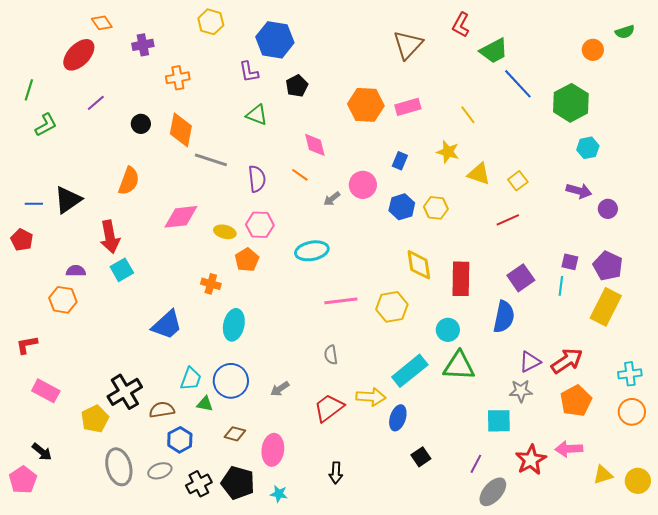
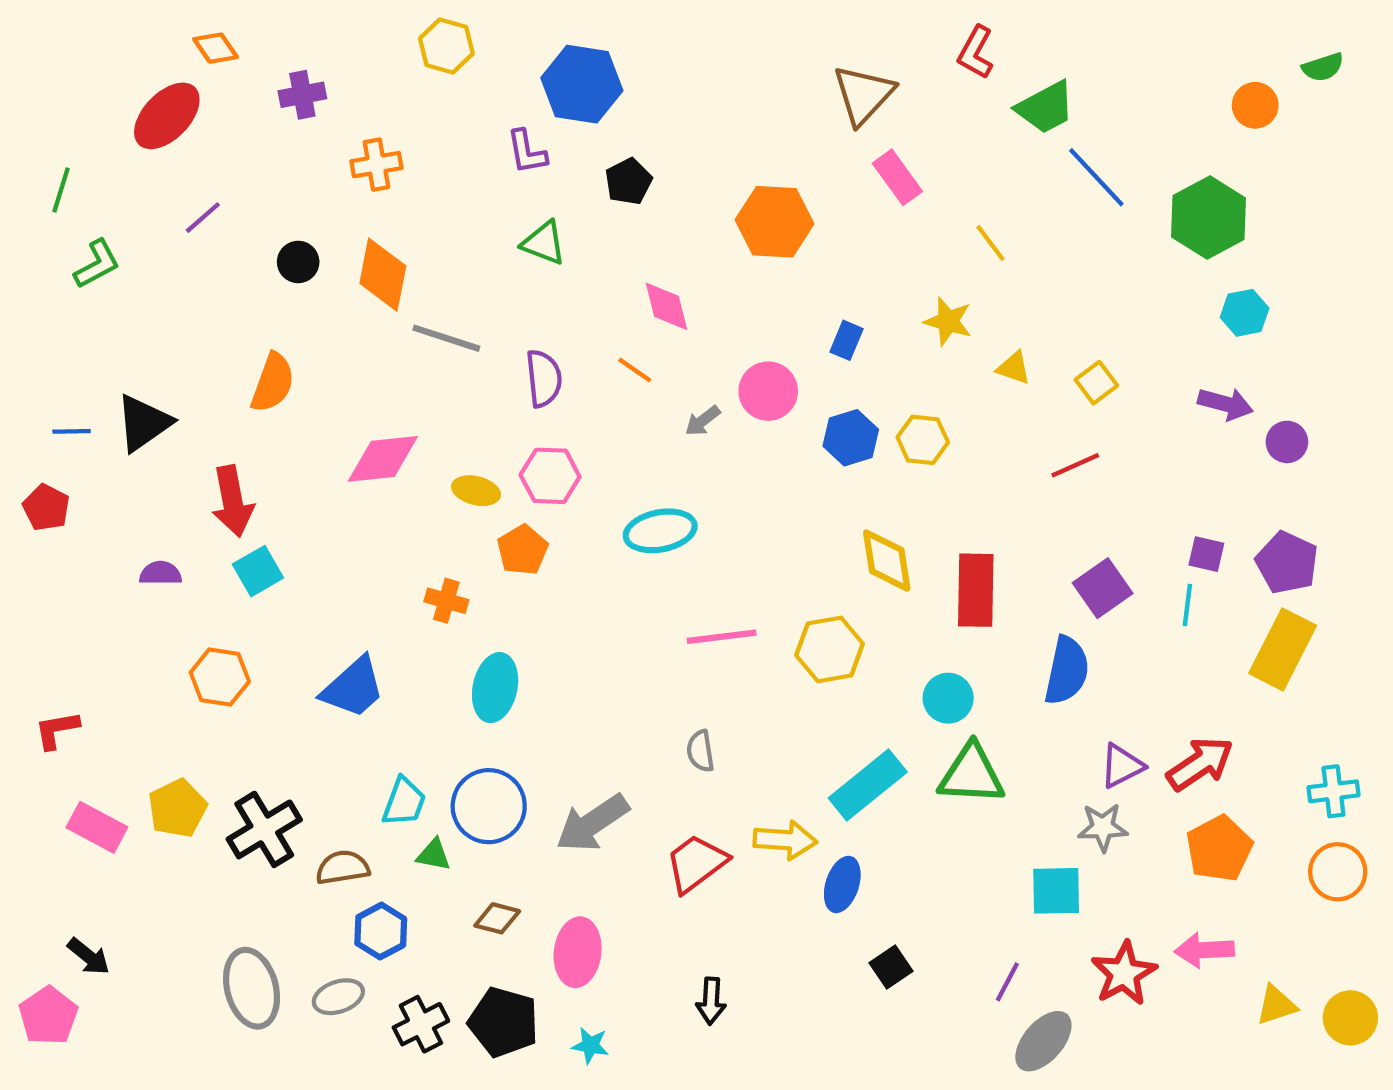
pink rectangle: (408, 107) -> (897, 177), moved, turned 70
yellow triangle: (479, 174) -> (1014, 368), size x0.7
orange hexagon: (63, 300) -> (220, 677), moved
gray arrow: (280, 389) -> (592, 823), size x1.8
yellow pentagon: (95, 419) -> (177, 808), moved

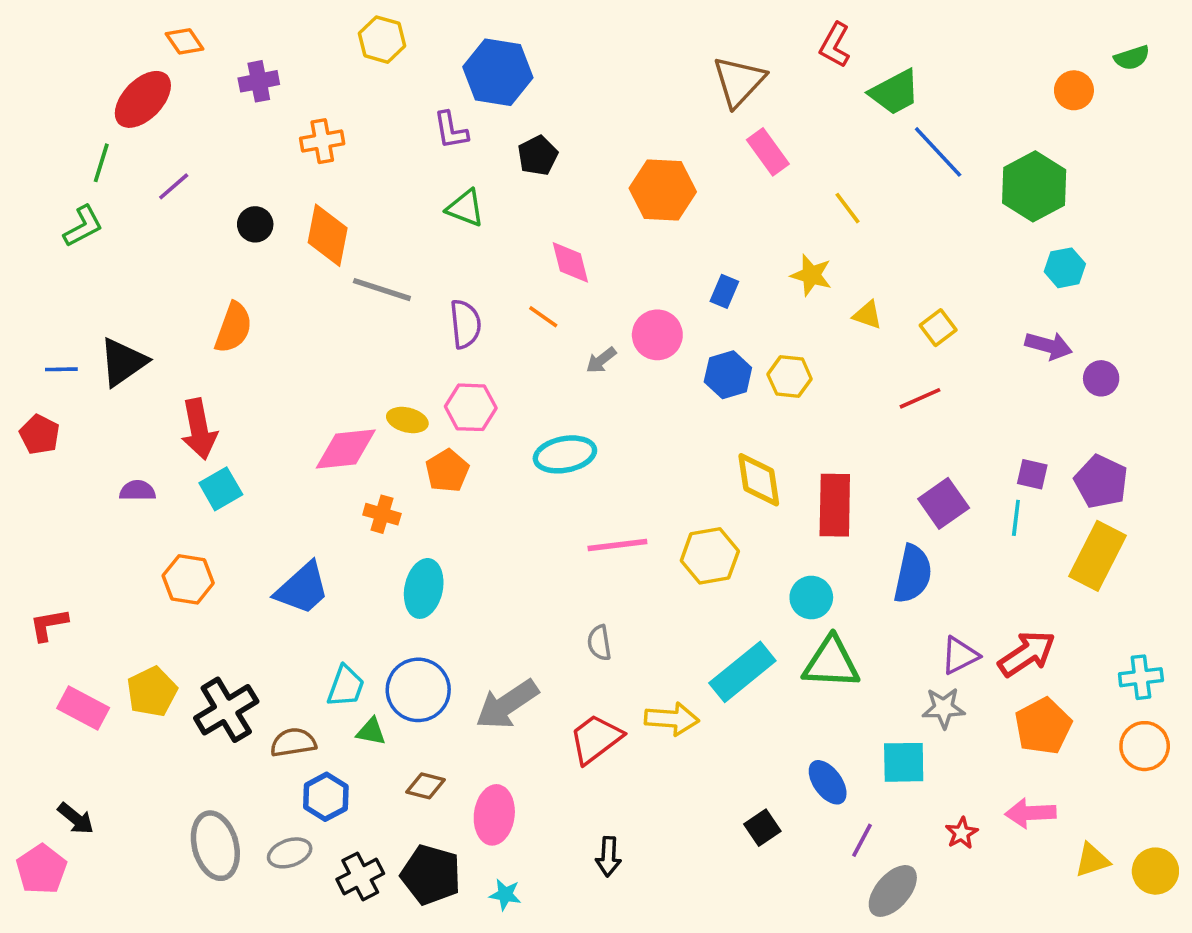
green line: (61, 190) -> (101, 163), moved
pink diamond: (383, 459) -> (346, 449), moved
blue ellipse: (842, 884) -> (828, 782), moved, turned -54
red star: (1124, 973) -> (962, 833), size x0.6

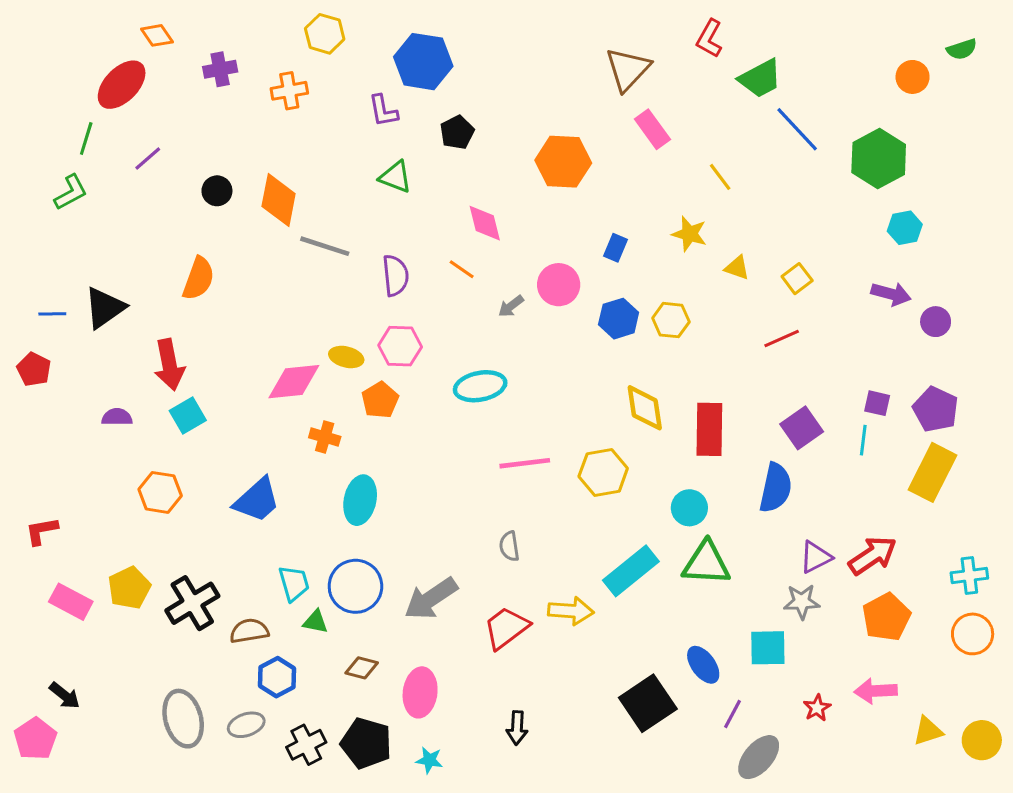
orange cross: (322, 141) -> (289, 91), moved
cyan trapezoid: (346, 686) -> (294, 583), turned -36
black square: (762, 828) -> (648, 703), size x1.8

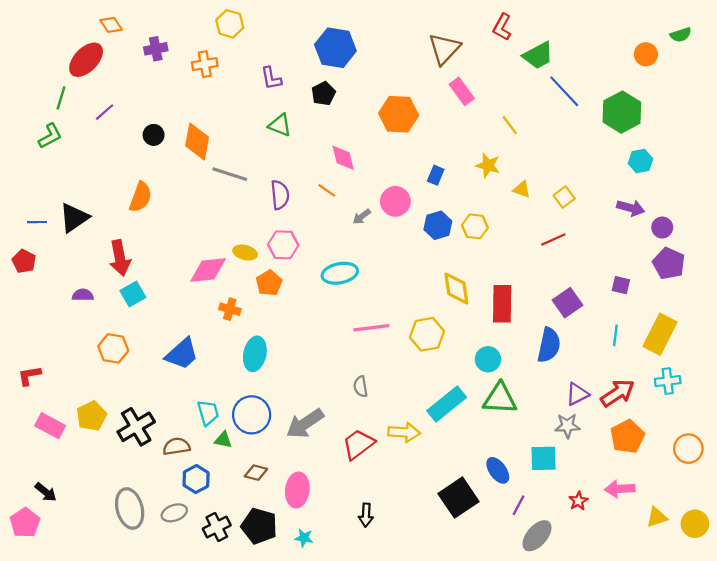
blue hexagon: (423, 62) -> (335, 48), moved
purple pentagon: (936, 409) -> (669, 263), moved
cyan line: (863, 440) -> (615, 335), moved
cyan cross: (969, 576) -> (668, 381), moved

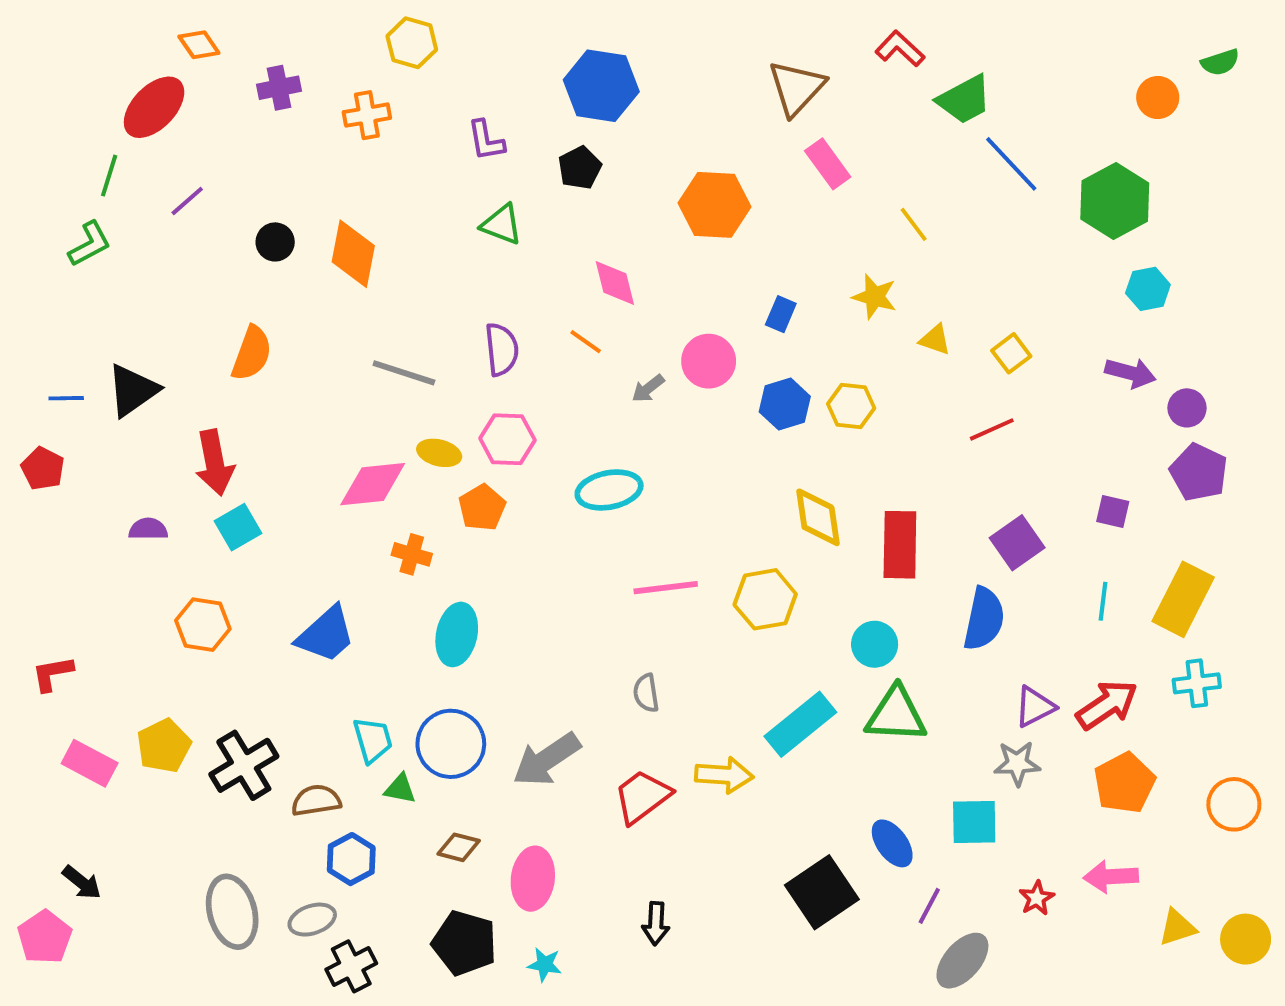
red L-shape: (502, 27) -> (900, 49), turned 104
gray line: (230, 174) -> (404, 373), moved
black cross: (217, 527) -> (351, 966), moved

